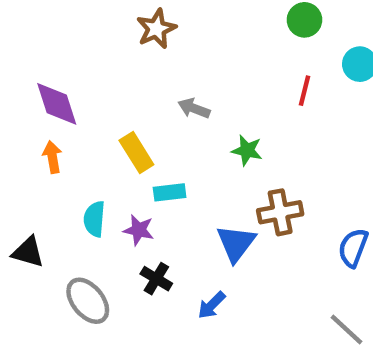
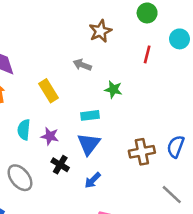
brown star: (156, 29) -> (100, 31), moved
cyan rectangle: (170, 192) -> (90, 115), moved
brown cross: (280, 212) -> (142, 152), moved
blue triangle: (236, 243) -> (89, 144), moved

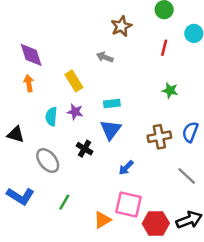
green star: (113, 89) -> (170, 90), moved
purple star: (50, 136) -> (75, 112), moved
blue arrow: (93, 180) -> (126, 168), moved

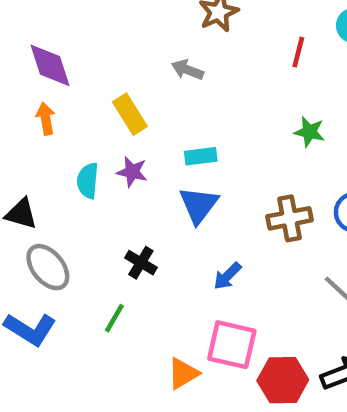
black cross: (85, 149) -> (141, 263), moved
gray ellipse: (48, 161) -> (48, 267), moved
green line: (64, 202) -> (114, 318), moved

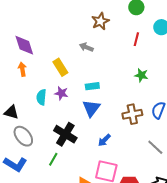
black cross: (141, 263) -> (65, 134), size x1.6

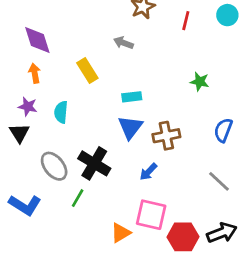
red line: (136, 39) -> (186, 21), moved
purple star: (61, 93) -> (28, 107), moved
black triangle: (11, 112) -> (19, 133), turned 42
brown cross: (132, 114) -> (166, 136), moved
gray ellipse: (23, 136) -> (54, 166), moved

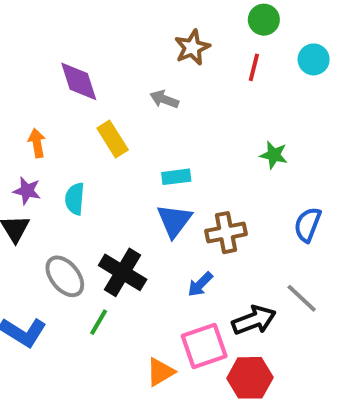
purple diamond: (37, 40) -> (79, 81), moved
pink square: (151, 215) -> (204, 346), turned -32
black arrow: (222, 233) -> (254, 320), moved

